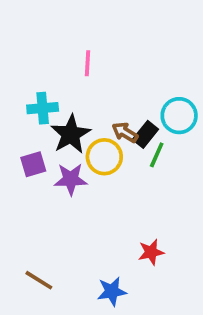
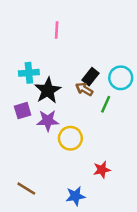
pink line: (87, 63) -> (57, 30), moved
black rectangle: (145, 134) -> (91, 77), moved
yellow circle: (104, 157) -> (70, 138), moved

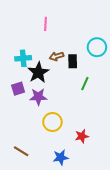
black rectangle: (91, 77) -> (73, 61), turned -40
cyan circle: (121, 78) -> (97, 47), moved
brown arrow: (84, 89) -> (57, 56), moved, turned -48
yellow circle: (70, 138) -> (52, 122), moved

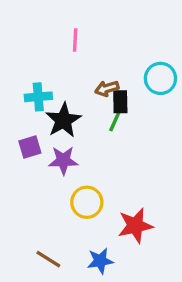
brown arrow: (57, 56) -> (107, 88), moved
green line: (85, 84) -> (115, 120), moved
red star: (82, 136) -> (135, 226), size x1.5
brown line: (21, 151) -> (48, 259), moved

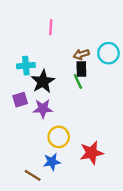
brown arrow: (107, 88) -> (81, 54), moved
green line: (115, 120) -> (78, 81), turned -49
blue star: (100, 261) -> (52, 162), moved

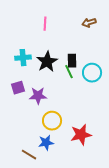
cyan circle: (108, 53) -> (92, 73), moved
brown arrow: (81, 54) -> (89, 23), moved
black star: (43, 81) -> (47, 62), moved

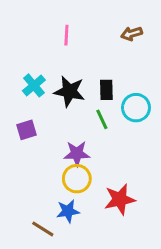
cyan cross: (23, 58) -> (34, 85), turned -35
black star: (47, 62) -> (69, 91), turned -30
green line: (69, 72) -> (102, 119), moved
purple star: (38, 96) -> (77, 154), moved

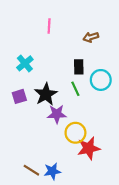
brown arrow: (132, 34) -> (91, 37), moved
black star: (69, 91) -> (46, 94), moved, turned 30
yellow circle: (77, 179) -> (75, 133), moved
blue star: (68, 211) -> (52, 171), moved

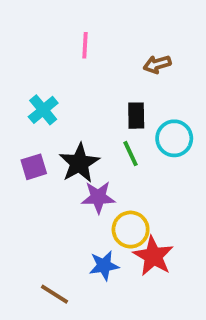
red star: (89, 148) -> (153, 256), turned -30
blue star: (52, 171) -> (104, 266), moved

